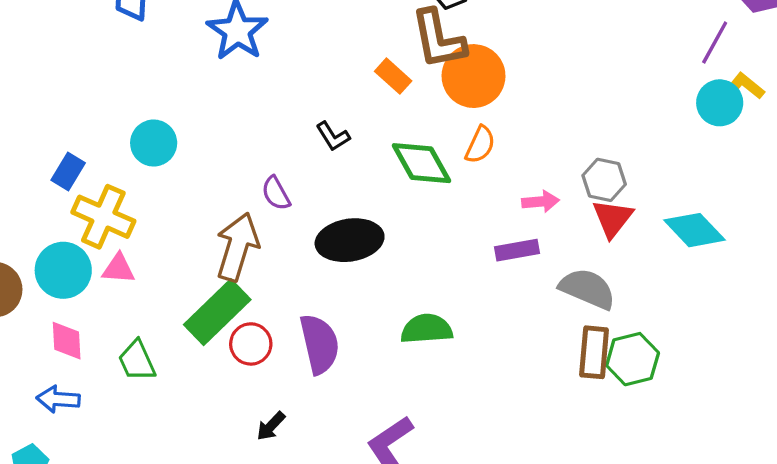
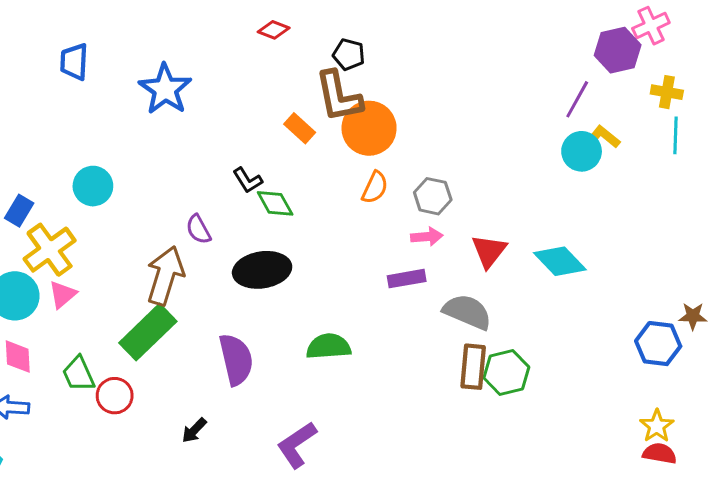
green diamond: (422, 163) -> (275, 203), moved, size x0.7
gray hexagon: (604, 180) -> (433, 196), moved
yellow cross: (103, 217) -> (50, 250), turned 30
pink triangle: (118, 269) -> (63, 294), turned -44
red circle: (251, 344) -> (115, 396), moved

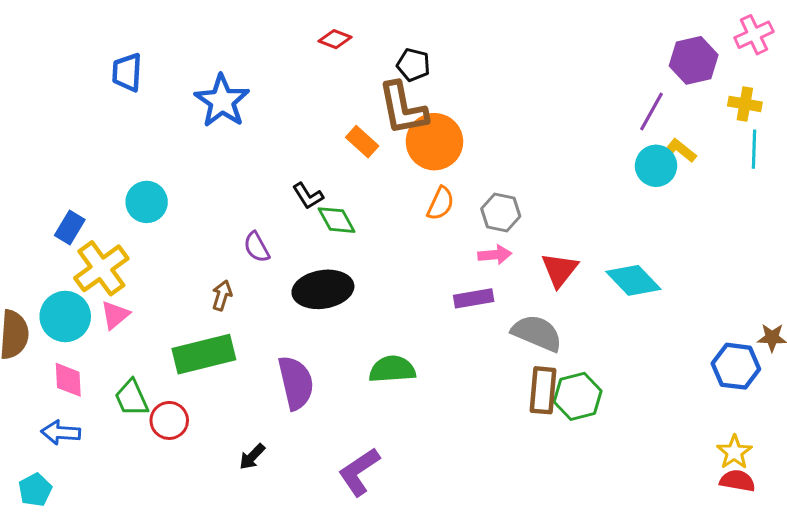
pink cross: (651, 26) -> (754, 35), moved
brown arrow: (165, 276) -> (222, 295), size x0.5
green rectangle: (148, 332) -> (204, 354), turned 30

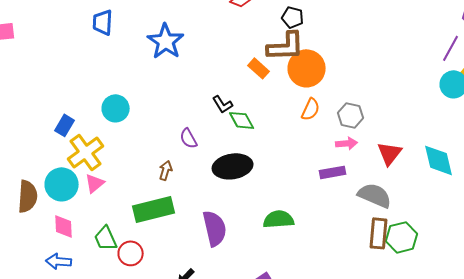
brown L-shape: (403, 109) -> (286, 46), turned -81
cyan diamond: (633, 280) -> (439, 160), turned 30

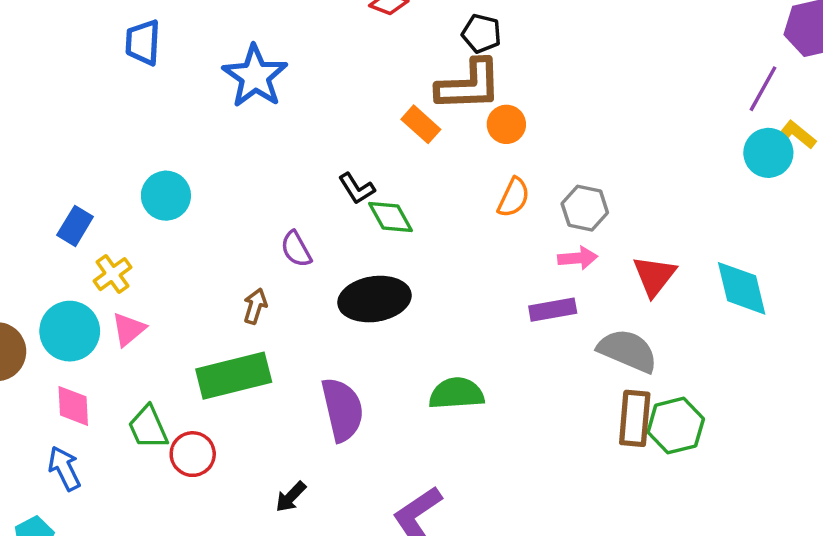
orange circle: (307, 68) -> (506, 124), size x0.6
yellow cross: (86, 152) -> (112, 274), size x0.6
blue arrow: (59, 261) -> (64, 468), turned 60

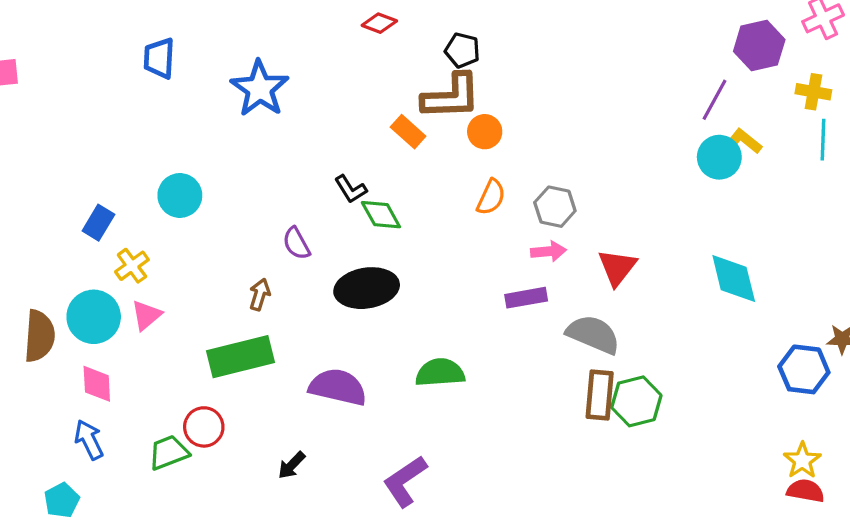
cyan diamond: (742, 288) -> (734, 278), moved
purple semicircle: (342, 410) -> (338, 387), turned -64
green trapezoid: (148, 427) -> (169, 452), moved, turned 93

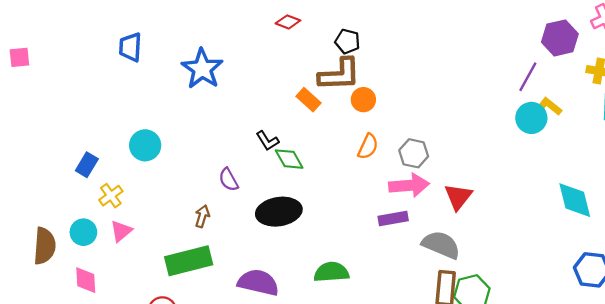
pink arrow: (549, 251) -> (409, 185), size x1.6
cyan diamond: (734, 278) -> (575, 200), moved
cyan circle: (94, 317) -> (83, 232), size x0.7

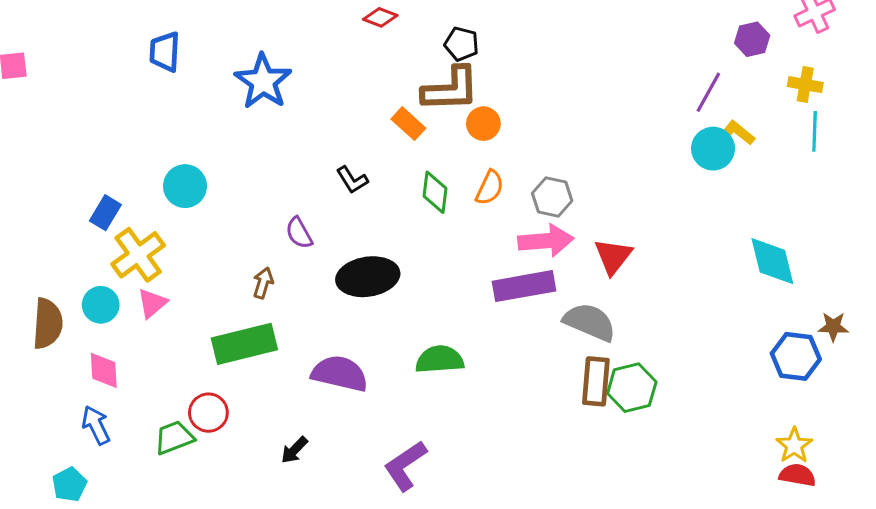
purple hexagon: (560, 38) -> (752, 39), size x0.7
green diamond: (289, 159) -> (435, 192), moved, turned 36
yellow cross: (111, 196) -> (138, 255), size x1.6
purple rectangle: (393, 218) -> (524, 286), size x1.5

